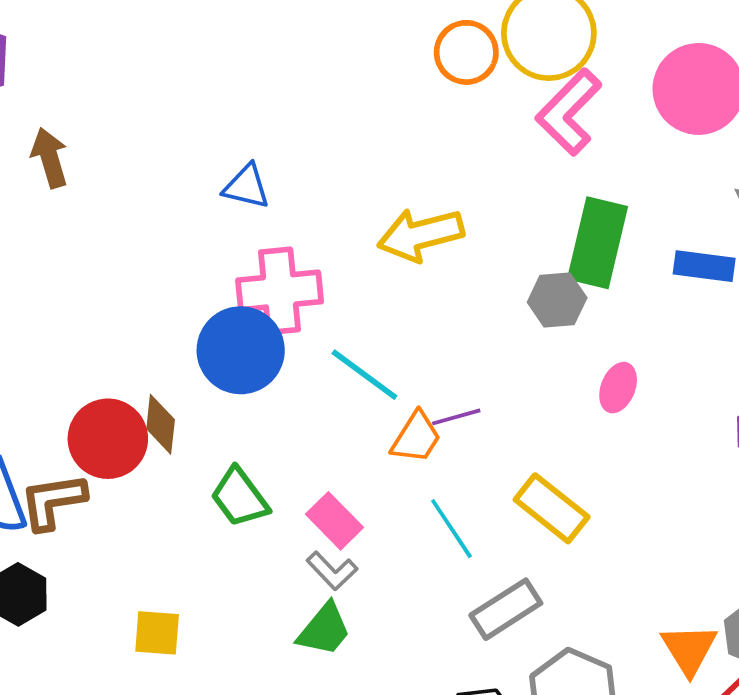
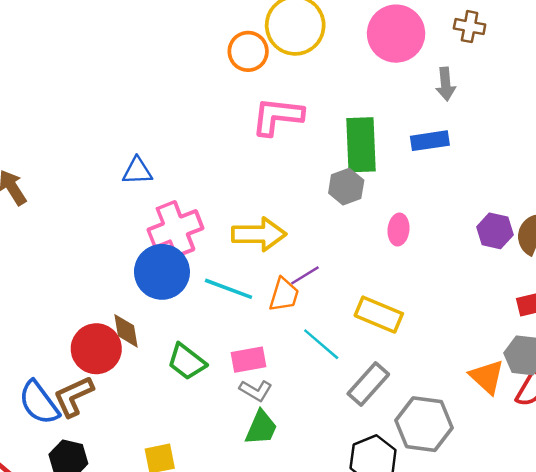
pink L-shape: (569, 112) -> (277, 116), moved, turned 68
yellow arrow: (421, 235) -> (259, 234), moved, turned -150
cyan line: (364, 375) -> (228, 289), moved
pink rectangle: (334, 521) -> (249, 360), turned -40

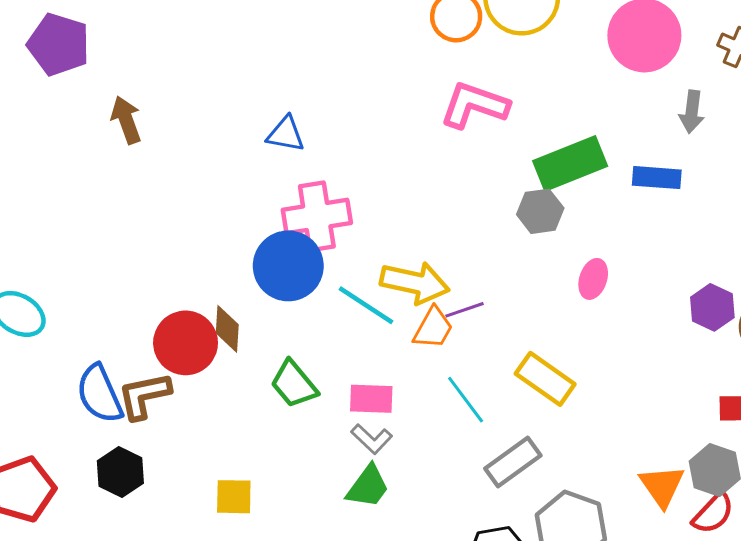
green rectangle: (361, 145) -> (570, 163), turned 58
yellow arrow: (259, 234) -> (415, 283), moved

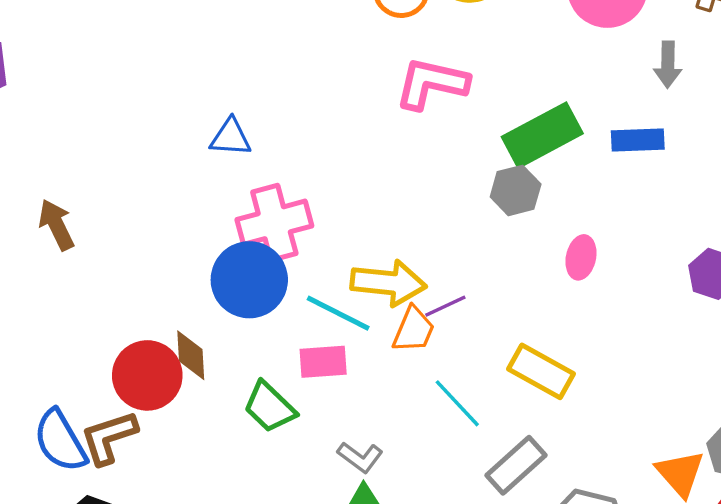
brown arrow: (126, 120) -> (56, 225), moved
pink rectangle: (371, 399) -> (323, 362), moved

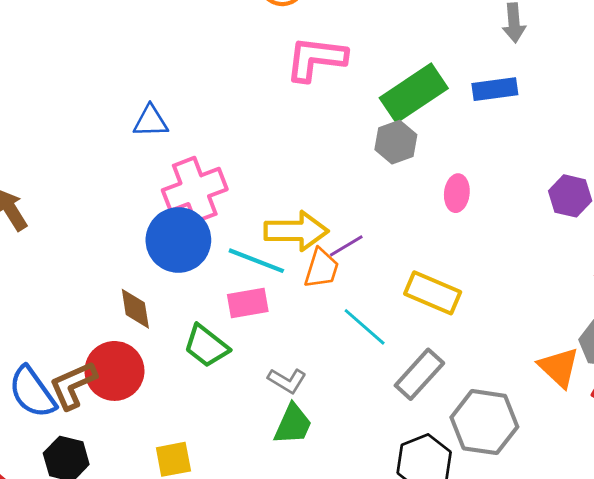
red circle: (147, 375) -> (114, 371), moved

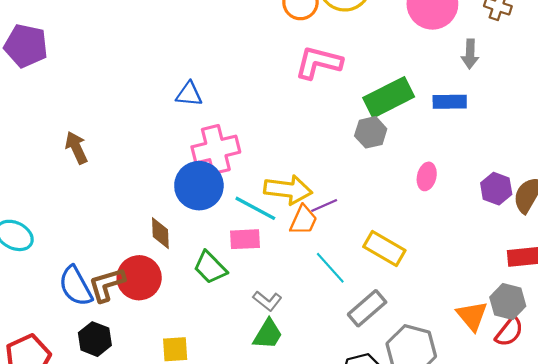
pink ellipse: (457, 193) -> (427, 176), moved

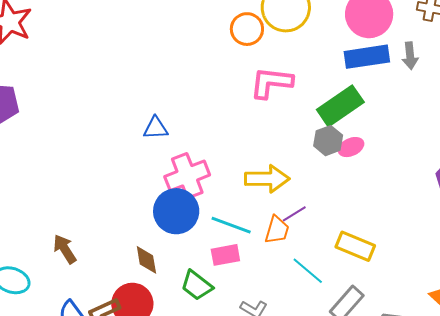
blue rectangle: (450, 102) -> (367, 57), moved, size x1.4
brown arrow: (76, 148) -> (65, 249), moved
pink ellipse: (427, 176) -> (351, 147), moved, turned 60
yellow arrow: (288, 190) -> (267, 179), moved

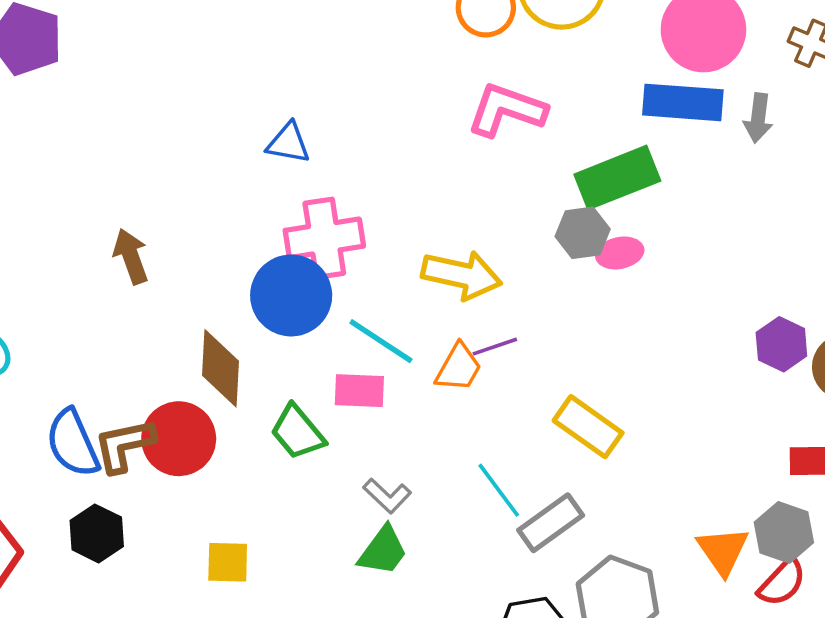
brown arrow: (65, 249) -> (131, 256), moved
brown diamond: (146, 260) -> (220, 368), size x1.4
cyan line: (308, 271) -> (499, 490), moved

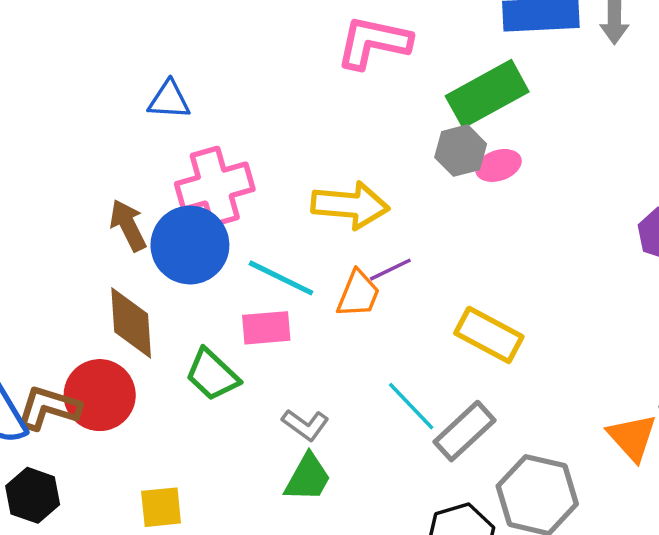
brown arrow: (131, 256) -> (128, 225), moved
brown L-shape: (124, 445) -> (49, 408), turned 36

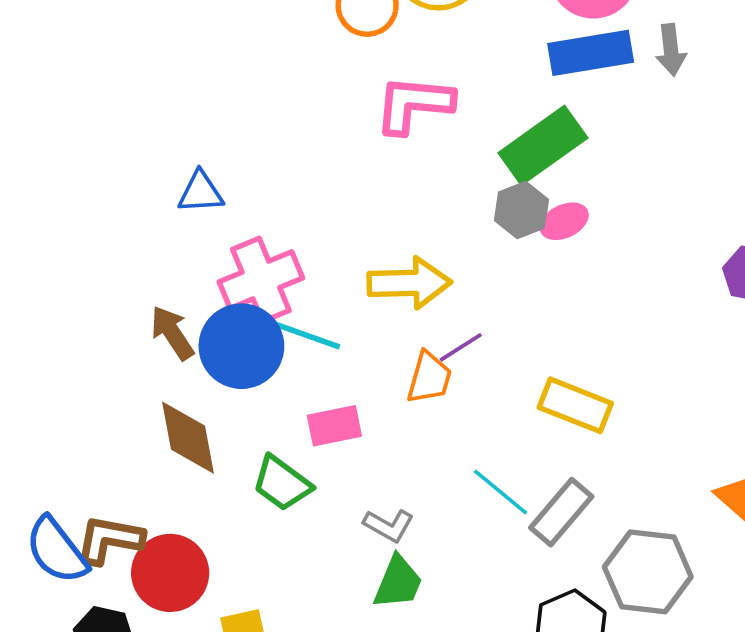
cyan line: (281, 278) -> (304, 334), moved
red circle: (100, 395) -> (170, 573), moved

